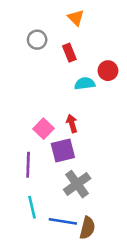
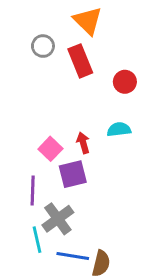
orange triangle: (76, 18) -> (88, 21), size x1.5
red rectangle: (69, 53) -> (80, 61), size x1.5
cyan semicircle: (85, 83) -> (119, 129), moved
gray cross: (77, 184) -> (58, 219), moved

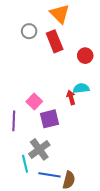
red arrow: (83, 143) -> (71, 97), moved
purple line: (33, 190) -> (14, 121), moved

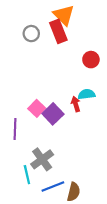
red rectangle: (55, 41) -> (58, 31), moved
purple square: (49, 119) -> (53, 114), moved, turned -30
blue line: (49, 175) -> (53, 187), turned -30

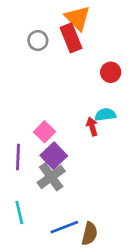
purple square: (53, 114) -> (54, 156), moved
gray cross: (42, 159) -> (51, 177), moved
cyan line: (27, 175) -> (19, 213), moved

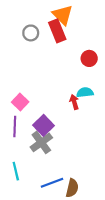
pink square: (44, 132) -> (20, 102), moved

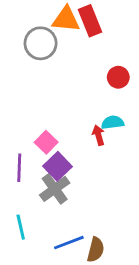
orange triangle: (63, 15) -> (66, 19), moved, turned -40
red rectangle: (57, 31) -> (90, 21), moved
gray circle: (31, 33) -> (41, 43), size x1.5
pink square: (20, 102) -> (46, 142), moved

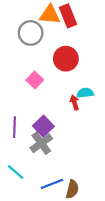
red circle: (118, 77) -> (66, 59), moved, size x1.5
pink square: (46, 142) -> (35, 80), moved
cyan line: (21, 227) -> (16, 172), turned -36

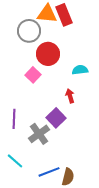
red circle: (66, 59) -> (48, 54), moved
cyan semicircle: (85, 93) -> (80, 70), moved
purple square: (43, 126) -> (56, 118), moved

